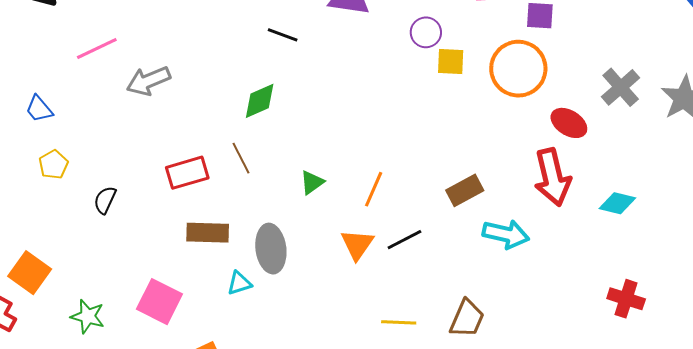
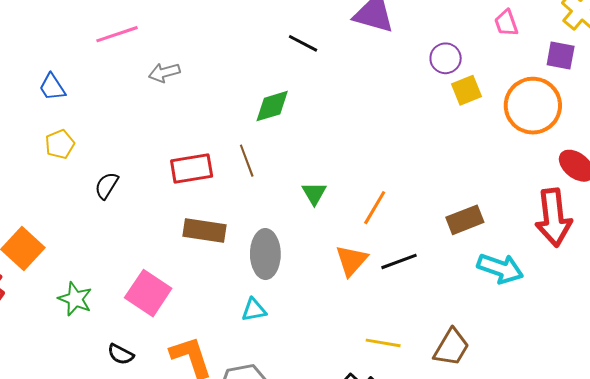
yellow square: (451, 62) -> (466, 90), turned -32
gray arrow: (148, 81) -> (164, 73), size x0.7
green triangle: (312, 182) -> (314, 193), turned -32
cyan triangle: (239, 283) -> (254, 310), moved

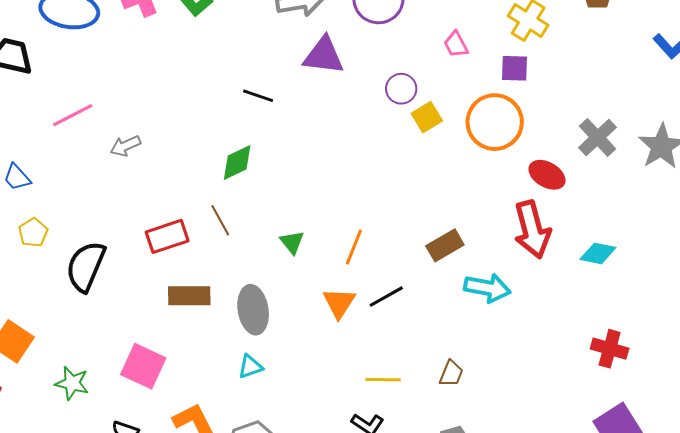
black semicircle: (107, 186) -> (86, 266), size x1.8
brown trapezoid: (451, 347) -> (451, 373), size x0.7

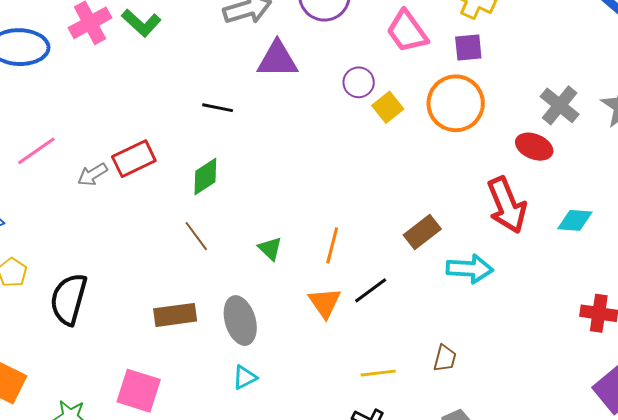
pink trapezoid: (456, 44) -> (407, 31), size x1.6
red ellipse: (547, 175) -> (534, 147), moved
red rectangle: (167, 236) -> (134, 159), moved

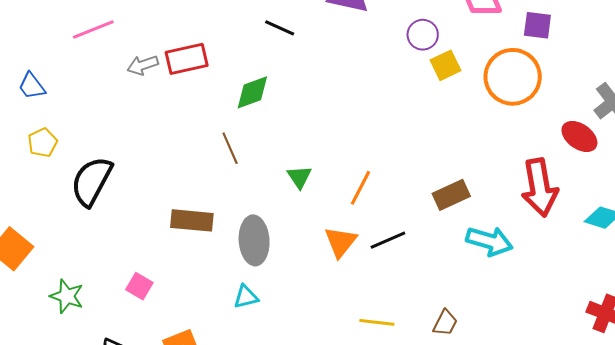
pink square: (139, 391) -> (139, 286), size x0.6

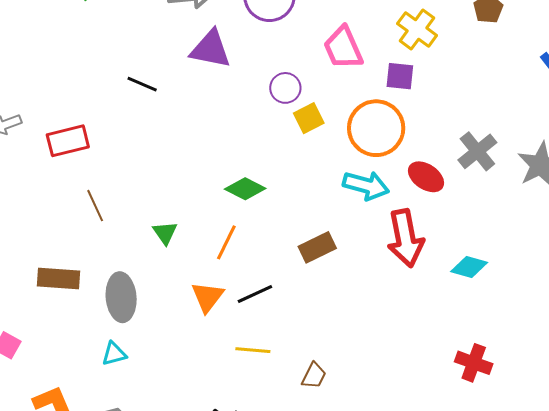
red rectangle: (187, 59) -> (68, 141), moved
green diamond: (252, 92) -> (245, 189), moved, turned 48
red ellipse: (579, 136) -> (426, 177), moved
cyan arrow: (489, 241) -> (366, 186), moved
yellow line: (377, 322) -> (253, 350), moved

